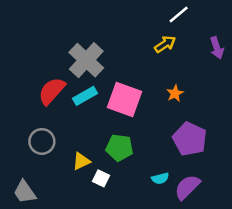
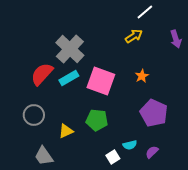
white square: (101, 178) -> (113, 157), moved, turned 32
purple semicircle: (187, 187) -> (152, 152), size x0.6
gray trapezoid: (25, 192) -> (44, 156), moved

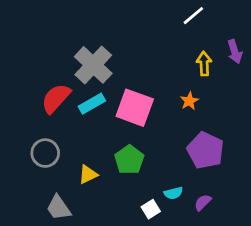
yellow arrow: (134, 36) -> (204, 64), moved, turned -60
green pentagon: (97, 120) -> (129, 160), turned 30

